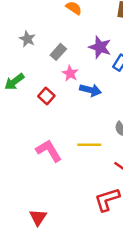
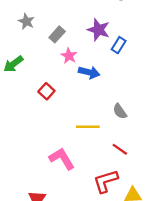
red square: (46, 96) -> (46, 91), moved
pink L-shape: (49, 151) -> (62, 159), moved

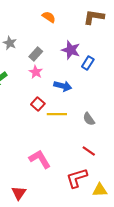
pink star: (69, 56) -> (36, 72), moved
red square: (46, 91) -> (38, 104), moved
yellow line: (88, 127) -> (57, 114), moved

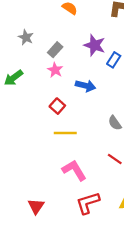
yellow line: (57, 114) -> (65, 133), moved
pink L-shape: (40, 159) -> (74, 170), moved
red L-shape: (77, 178) -> (88, 203), moved

